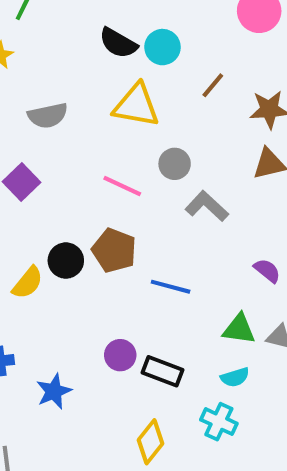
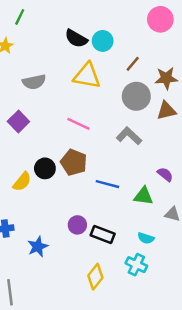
gray circle: (175, 164) -> (136, 96), moved, size x1.5
green triangle: (239, 329) -> (144, 196), moved
cyan semicircle: (235, 377) -> (146, 238), turned 35

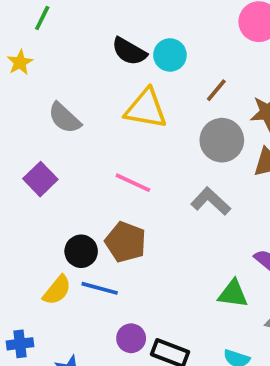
gray semicircle: (34, 82) -> (64, 118), turned 55
yellow semicircle: (22, 182) -> (57, 290), moved
blue line: (107, 184) -> (100, 288), moved

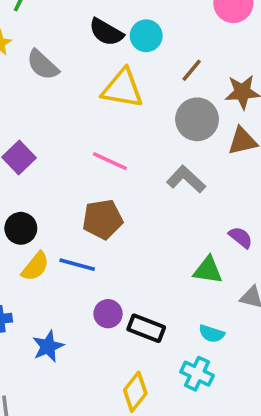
gray semicircle: (64, 118) -> (43, 65), moved
brown pentagon: (126, 242) -> (103, 219), turned -30
black circle: (81, 251) -> (21, 228), moved

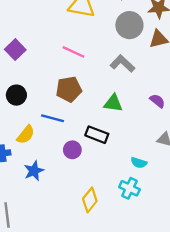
yellow semicircle: (35, 266) -> (26, 135), moved
green triangle: (208, 270) -> (113, 103), moved
black rectangle: (146, 328) -> (97, 135), moved

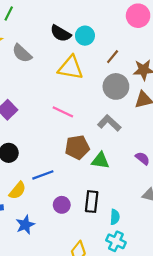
brown pentagon: (69, 89) -> (77, 147), moved
blue line: (53, 118) -> (43, 175), turned -35
black rectangle: (97, 135) -> (92, 202), moved, turned 75
cyan semicircle: (139, 163) -> (115, 217), moved, turned -104

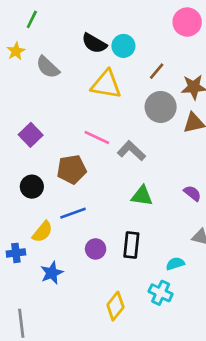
gray L-shape: (109, 123) -> (131, 151), moved
brown pentagon: (77, 147) -> (72, 169), moved
cyan semicircle: (115, 217) -> (175, 264), moved, turned -112

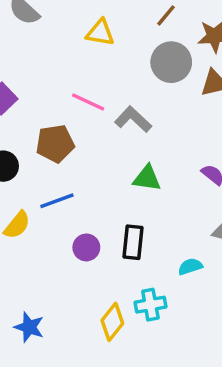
yellow triangle: (106, 84) -> (100, 33), size x0.7
blue star: (52, 273) -> (29, 327), moved, turned -30
cyan cross: (161, 293) -> (150, 305), moved, turned -35

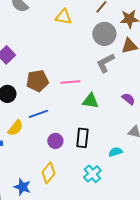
pink line: (88, 102) -> (70, 82), moved, turned -30
gray L-shape: (133, 119) -> (105, 63), moved, turned -70
cyan cross: (150, 305) -> (92, 174), turned -30
yellow diamond: (112, 322) -> (48, 173), moved

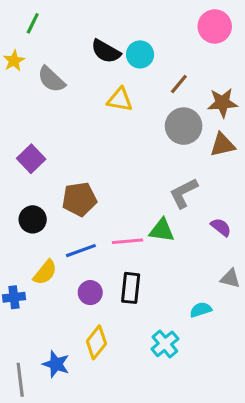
gray L-shape: (105, 63) -> (184, 193), moved
pink line: (70, 82) -> (128, 241), moved
black rectangle: (82, 138) -> (131, 288), moved
purple circle: (55, 141) -> (90, 293), moved

